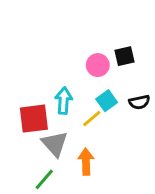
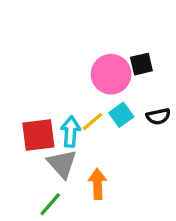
pink circle: (98, 65) -> (111, 74), size x1.5
cyan arrow: (64, 101) -> (71, 132), moved
yellow line: (92, 119) -> (92, 121), moved

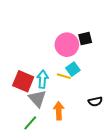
black semicircle: (158, 116) -> (95, 102), moved
yellow line: (92, 121) -> (64, 76), moved, turned 56
red square: (38, 135) -> (23, 81), turned 30

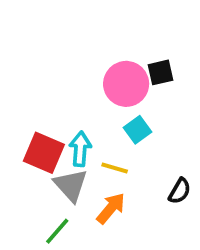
yellow line: (64, 76) -> (115, 168), moved
black semicircle: (95, 102) -> (180, 191), turned -48
orange arrow: (59, 111) -> (111, 208), turned 42

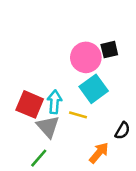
cyan square: (138, 130) -> (94, 89), size x1.5
orange arrow: (111, 208) -> (99, 153), moved

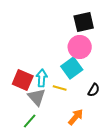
black square: (109, 50) -> (84, 22), moved, size x1.5
pink circle: (86, 57) -> (80, 47), moved
black semicircle: (122, 131) -> (94, 90), moved

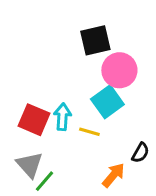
black square: (84, 22) -> (95, 40), moved
black semicircle: (94, 90) -> (140, 153), moved
gray triangle: (37, 97) -> (30, 165), moved

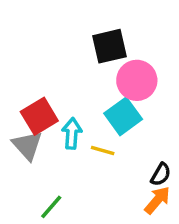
red square: (34, 120) -> (39, 116), moved, turned 36
gray triangle: (30, 165) -> (27, 145), moved
orange arrow: (113, 175) -> (157, 200), moved

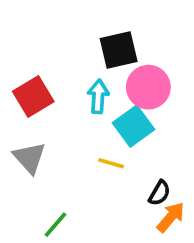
red square: (39, 116) -> (33, 96), moved
cyan arrow: (72, 133) -> (98, 96), moved
black semicircle: (161, 174) -> (160, 193), moved

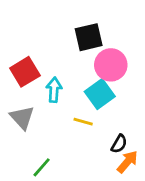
cyan arrow: (98, 96) -> (54, 90), moved

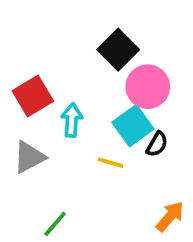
black square: (89, 37) -> (118, 50), turned -32
gray triangle: (22, 118) -> (29, 157), turned 44
black semicircle: (119, 144) -> (157, 144), moved

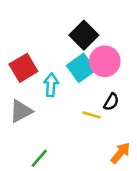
cyan square: (133, 126) -> (81, 68), moved
yellow line: (111, 163) -> (92, 115), moved

